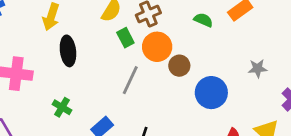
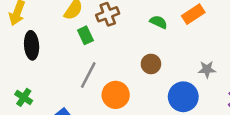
orange circle: (157, 47) -> (116, 95), moved
brown circle: (179, 66) -> (151, 64), moved
blue circle: (211, 93) -> (183, 97), moved

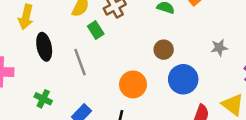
gray line: (88, 75) -> (80, 62), moved, turned -40
blue circle: (183, 97) -> (183, 79), moved

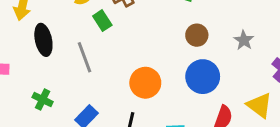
gray star: (219, 48) -> (244, 40), turned -30
brown circle: (164, 50) -> (197, 35), moved

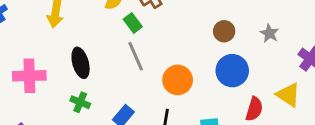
black ellipse: (43, 40) -> (81, 63), moved
gray line: (85, 57) -> (136, 56), moved

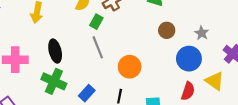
green rectangle: (133, 23) -> (96, 22), turned 64
blue circle: (232, 71) -> (189, 59), moved
green cross: (80, 102) -> (54, 81), size x1.6

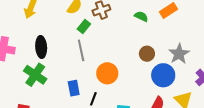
brown circle: (167, 30) -> (147, 54), moved
gray star: (202, 33) -> (179, 54), size x1.5
blue rectangle: (87, 93) -> (74, 88), moved, turned -63

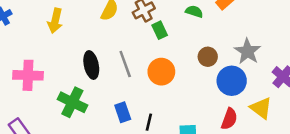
green rectangle: (84, 26) -> (160, 30), moved, turned -56
black ellipse: (41, 47) -> (91, 65), moved
orange circle: (107, 73) -> (161, 72), moved

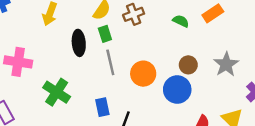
green rectangle: (160, 30) -> (105, 34), moved
black ellipse: (91, 65) -> (79, 43), moved
blue circle: (232, 81) -> (177, 90), moved

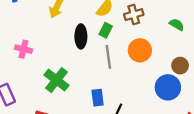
green rectangle: (105, 34) -> (106, 30), turned 40
pink cross: (18, 62) -> (23, 49), size x0.7
orange circle: (143, 74) -> (140, 50), moved

